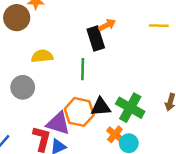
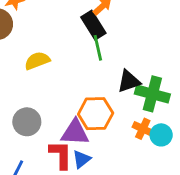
green line: (83, 69) -> (98, 48), moved
gray circle: (23, 87) -> (27, 122), moved
black triangle: (101, 107) -> (129, 81), moved

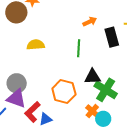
black rectangle: (93, 25) -> (112, 37), moved
purple triangle: (75, 133) -> (16, 98), moved
red L-shape: (61, 155) -> (32, 112), turned -150

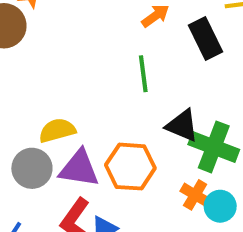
yellow semicircle: (36, 45) -> (57, 130), moved
black triangle: (92, 77) -> (182, 126), turned 36
purple triangle: (16, 98) -> (79, 169), moved

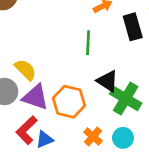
yellow semicircle: (57, 130) -> (25, 70), turned 50
orange cross: (195, 195) -> (93, 137), moved

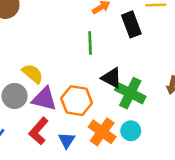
orange cross: (93, 137) -> (102, 132), size x1.5
blue triangle: (45, 139) -> (67, 140), moved, turned -30

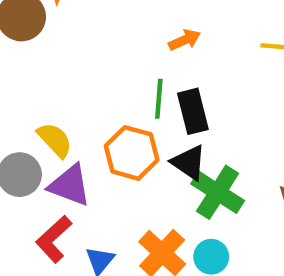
black rectangle: (131, 24) -> (193, 111), moved
orange hexagon: (77, 101) -> (132, 153), moved

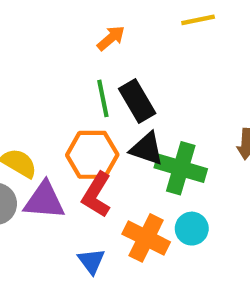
red L-shape: (54, 239) -> (97, 195), moved

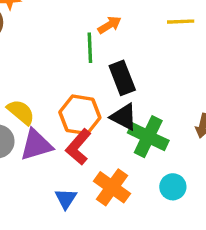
green line: (103, 98) -> (90, 48), moved
purple triangle: (44, 201) -> (36, 145), turned -30
cyan circle: (192, 229) -> (173, 187), moved

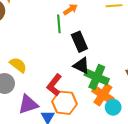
orange hexagon: (80, 115) -> (64, 103), moved
purple triangle: (36, 145) -> (28, 104), moved
orange cross: (112, 187) -> (103, 95), moved

